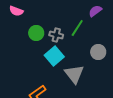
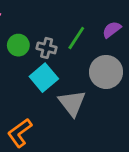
purple semicircle: (95, 11) -> (112, 30), moved
gray circle: (98, 52) -> (106, 72), size x1.5

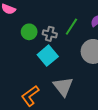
gray triangle: (72, 103) -> (63, 87), moved

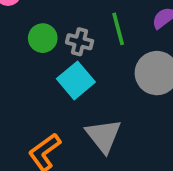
green line: (71, 27) -> (118, 29), turned -48

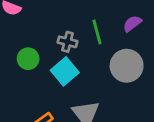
green circle: (43, 38) -> (28, 59), moved

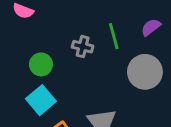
cyan square: (65, 71) -> (41, 100), moved

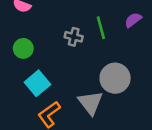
green circle: (41, 64) -> (23, 48), moved
gray circle: (145, 72) -> (115, 78), moved

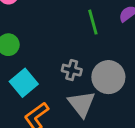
gray cross: (74, 37) -> (72, 70), moved

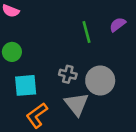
cyan square: (24, 83) -> (26, 85), turned 35

